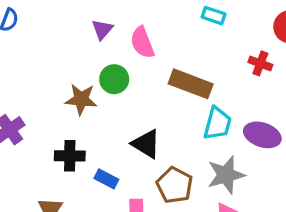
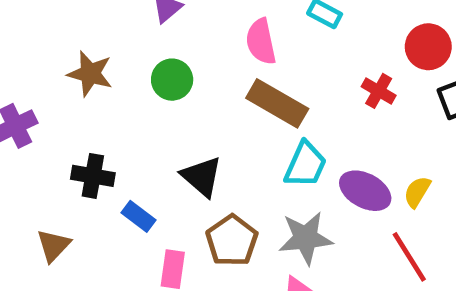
pink semicircle: (142, 42) -> (261, 42), moved
brown star: (81, 99) -> (90, 74), moved

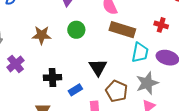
red cross: (379, 91) -> (161, 25), moved
black triangle: (202, 177) -> (98, 67), turned 30
blue rectangle: (139, 216) -> (75, 90), turned -56

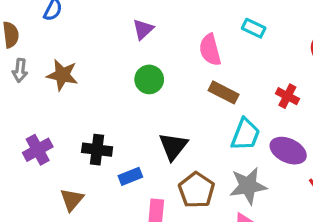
brown rectangle: (122, 30) -> (224, 92), size x0.7
brown star: (42, 35) -> (62, 75), moved
purple cross: (15, 64) -> (38, 150), moved

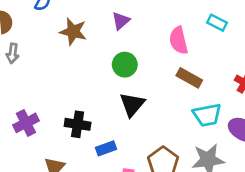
brown star: (62, 75) -> (73, 32), moved
cyan trapezoid: (245, 134) -> (207, 115), turned 56
black triangle: (173, 146) -> (132, 105), moved

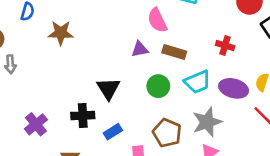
purple triangle: (121, 21) -> (140, 49), moved, turned 42
green circle: (125, 65) -> (158, 86), moved
black triangle: (132, 105) -> (108, 89), moved

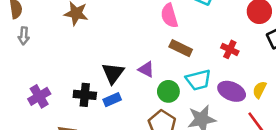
purple triangle: (140, 49) -> (146, 69), moved, turned 30
green circle: (158, 86) -> (168, 91), moved
blue rectangle: (113, 132) -> (112, 100), moved

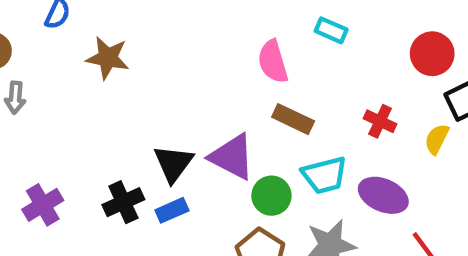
purple triangle: (146, 69) -> (232, 157), size x1.6
yellow semicircle: (260, 90) -> (437, 139), moved
black cross: (85, 95) -> (123, 202), turned -30

